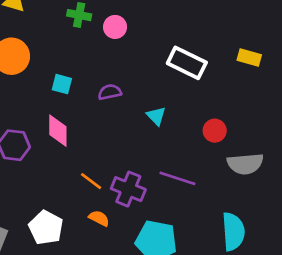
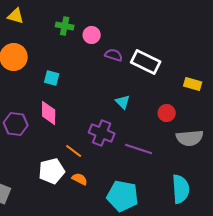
yellow rectangle: (249, 58) -> (193, 84), moved
purple semicircle: (110, 92) -> (114, 55), moved, turned 30
purple cross: (128, 189) -> (102, 133), moved
white pentagon: (46, 228) -> (52, 171), moved, turned 30

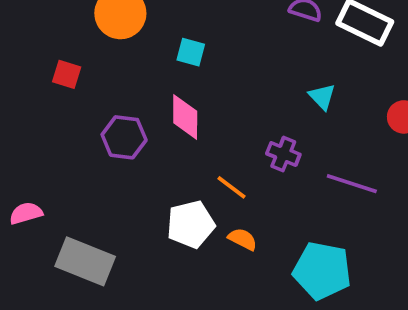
purple cross: (102, 133) -> (283, 154), size x0.7

